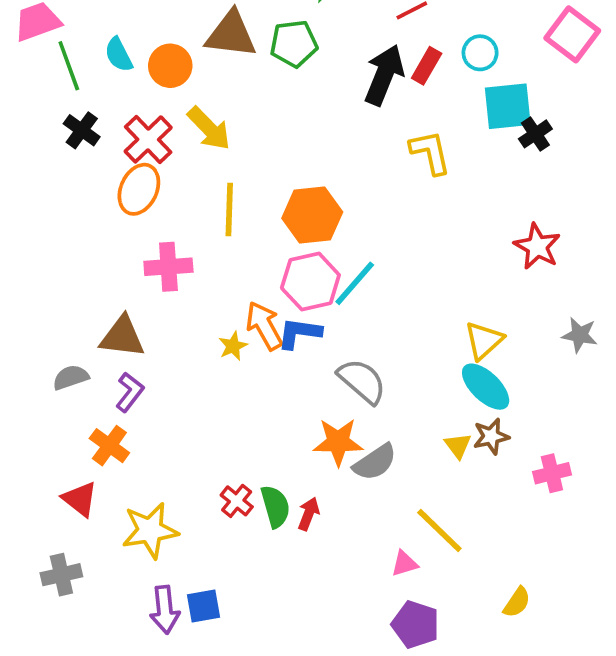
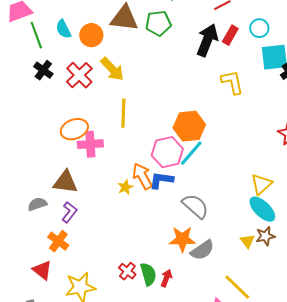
orange ellipse: (139, 189) -> (74, 129), moved, turned 44
orange hexagon: (312, 215) -> (189, 126), moved

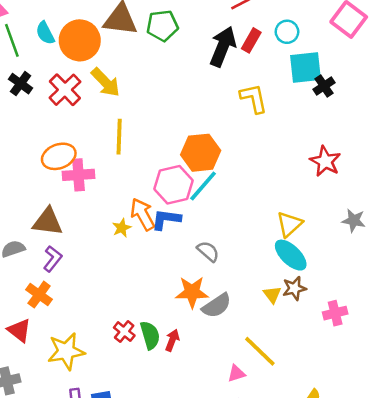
orange circle: (91, 35) -> (80, 40), size x1.4
gray semicircle: (195, 206) -> (208, 251), size x0.7

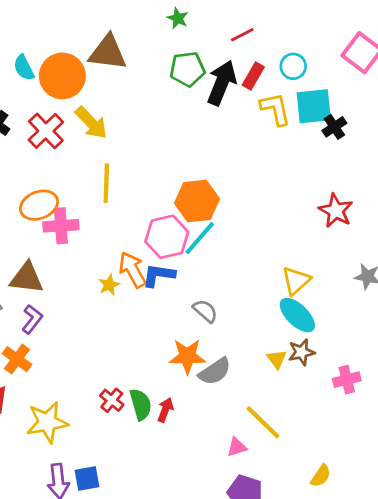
green pentagon: (162, 26) -> (187, 69), moved
yellow L-shape: (254, 98) -> (275, 109), moved

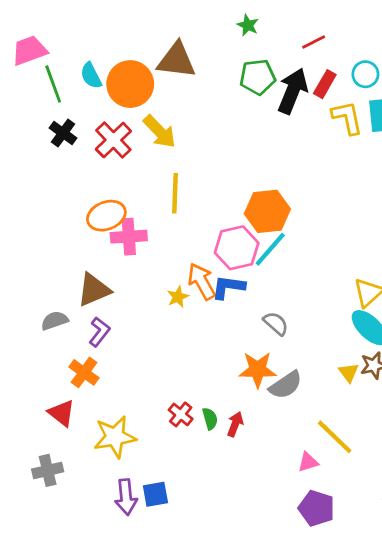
brown triangle: (27, 278) -> (94, 290), turned -30
green semicircle: (141, 404) -> (210, 419), size x0.7

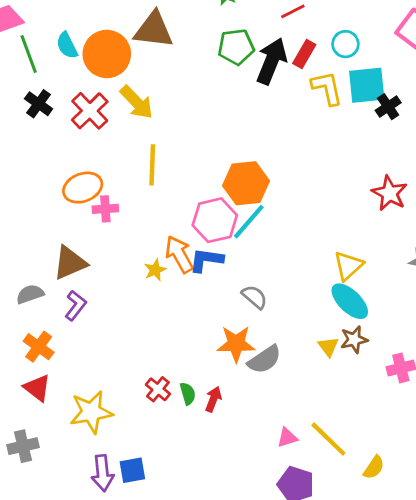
pink cross: (129, 237) -> (105, 209), size x0.7
orange cross: (84, 372) -> (39, 347), moved
yellow line: (335, 437) -> (328, 439), moved

